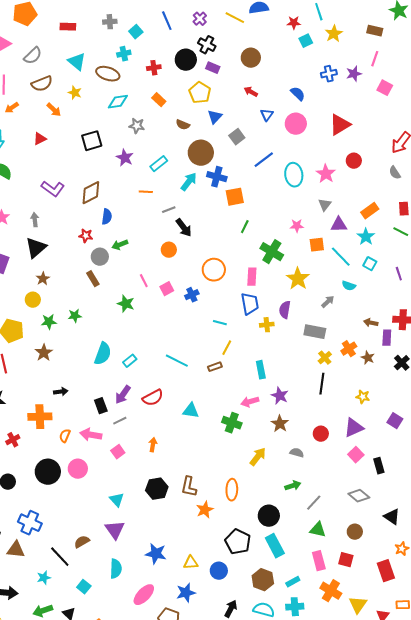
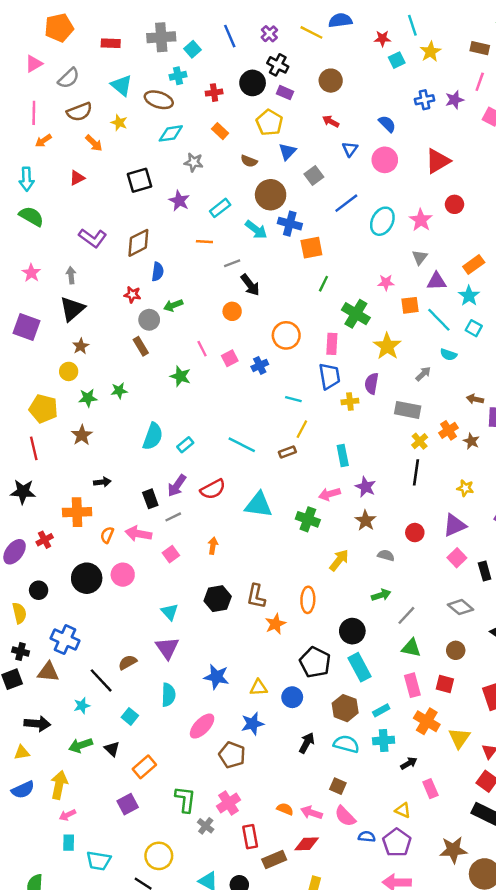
gray cross: (110, 22) -> (161, 37), size x1.6
cyan ellipse: (294, 175) -> (382, 221), turned 35
cyan arrow: (189, 182) -> (256, 230), turned 90
cyan triangle: (191, 411) -> (259, 505), size x1.4

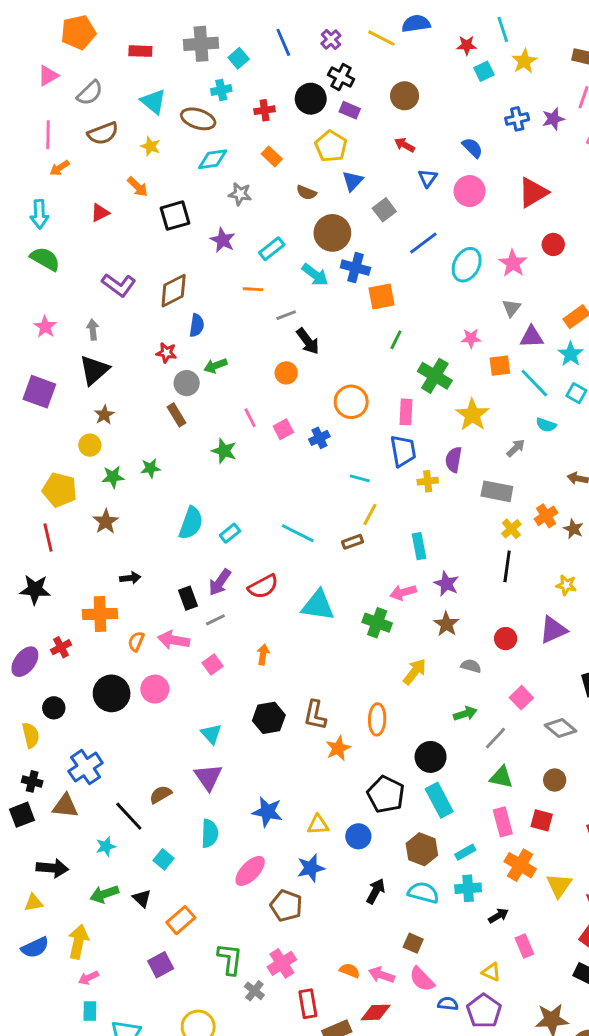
orange arrow: (94, 143) -> (138, 187), moved
pink square: (457, 558) -> (521, 698), moved
blue cross: (65, 640) -> (86, 767), turned 32

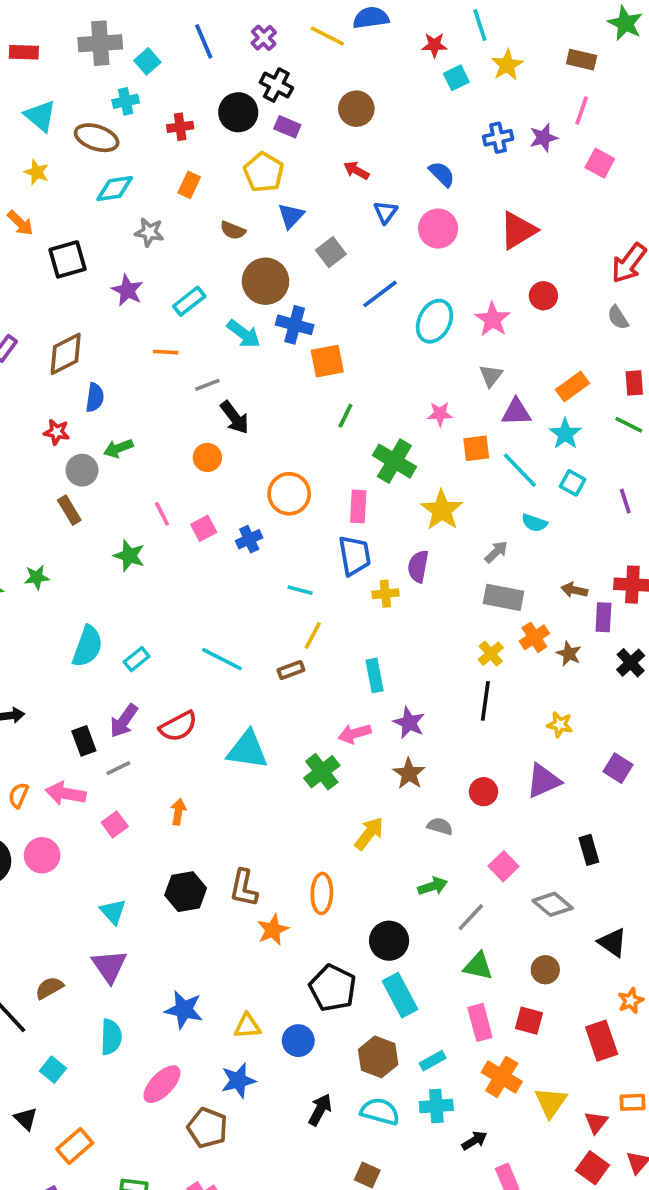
orange rectangle: (272, 156) -> (189, 185), turned 72
gray rectangle: (497, 491) -> (503, 597), moved
green cross: (377, 623) -> (322, 772), turned 32

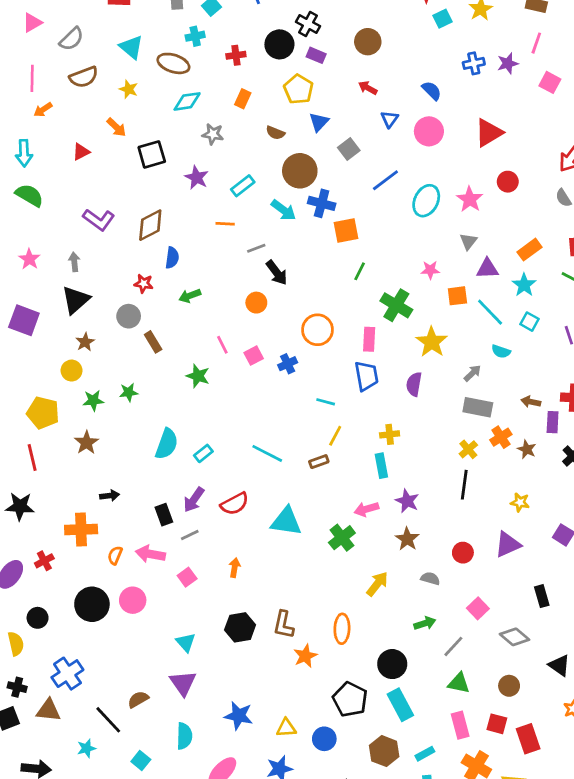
gray circle: (82, 470) -> (129, 316), moved
yellow cross: (385, 594) -> (390, 434), moved
red rectangle: (602, 1041) -> (528, 739), moved

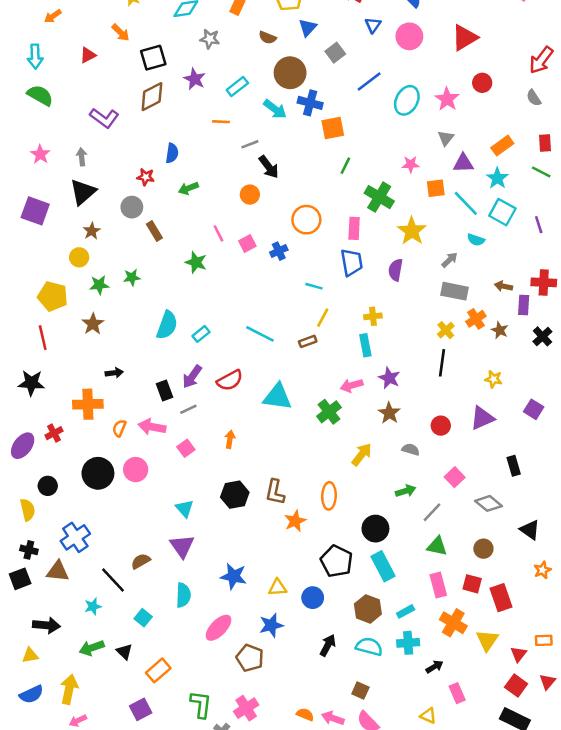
brown diamond: (150, 225) -> (152, 97), moved
cyan square: (529, 322) -> (502, 212), size x1.5

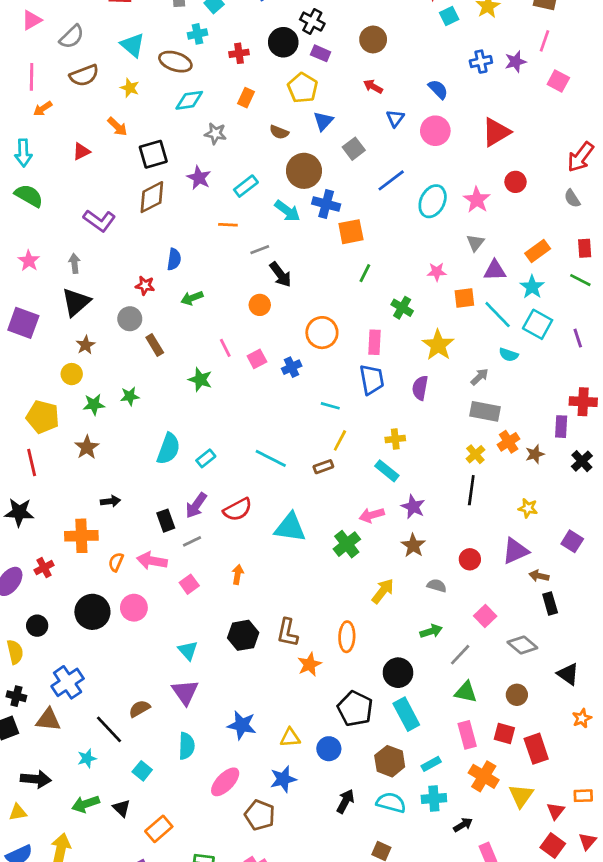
green cross: (379, 197) -> (402, 308), size x0.7
brown arrow: (504, 286) -> (539, 576), moved
brown star: (500, 330) -> (535, 454), turned 30
cyan rectangle: (365, 345) -> (387, 471), turned -40

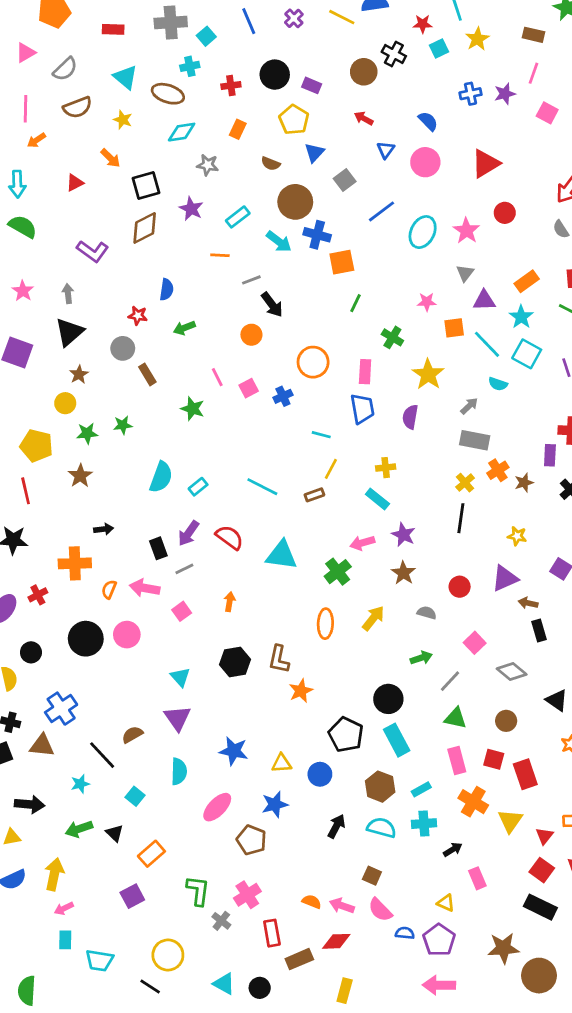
black cross: (312, 22) -> (394, 54), moved
red semicircle: (238, 510) -> (230, 537), turned -116
orange ellipse: (347, 637) -> (325, 624), moved

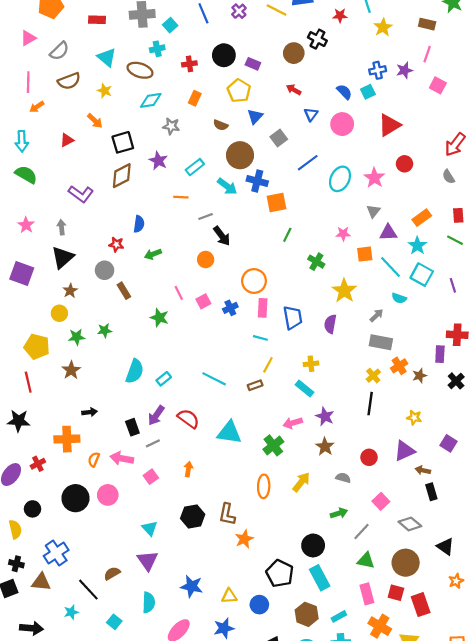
cyan square: (439, 49) -> (368, 92), moved
pink rectangle: (365, 372) -> (263, 308), moved
brown circle: (506, 721) -> (406, 563), size x1.6

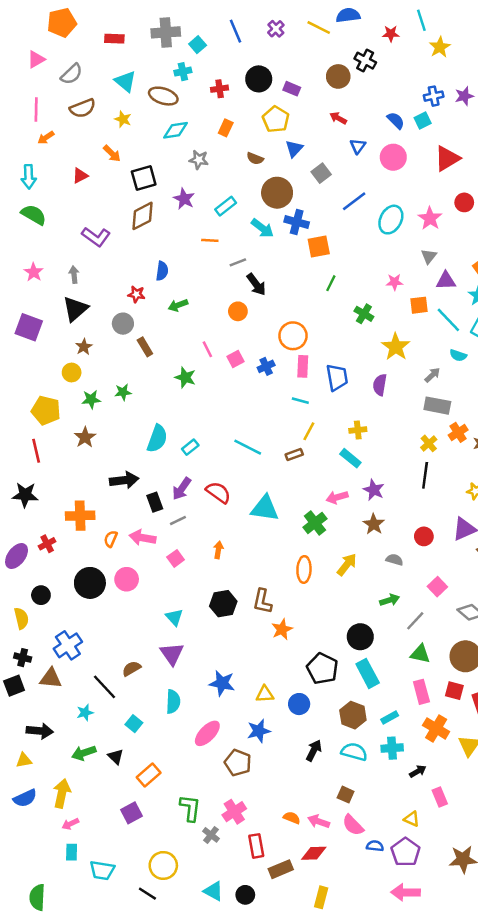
black arrow: (89, 412) -> (124, 480), moved, size x1.6

